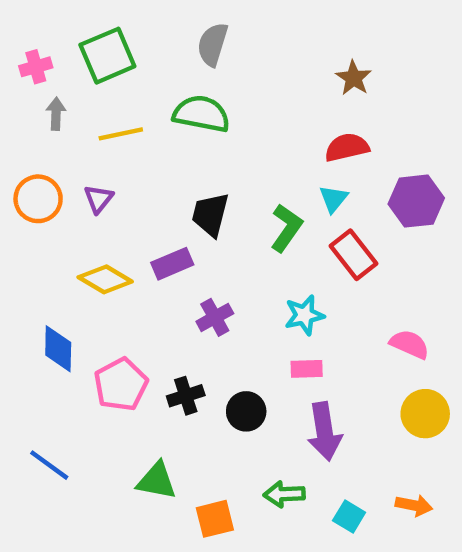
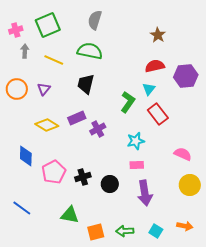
yellow line: (121, 134) -> (54, 60), turned 36
purple hexagon: (416, 201) -> (186, 76), moved
black trapezoid: (210, 214) -> (86, 84), moved
purple cross: (215, 317) -> (98, 129), moved
green arrow: (284, 494) -> (125, 231), moved

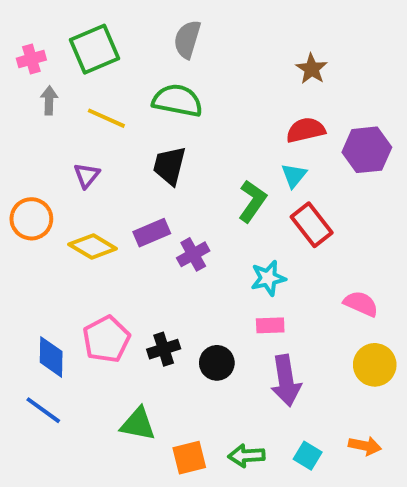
orange circle: (17, 89) -> (31, 219), moved
blue diamond: (26, 156) -> (51, 357), moved

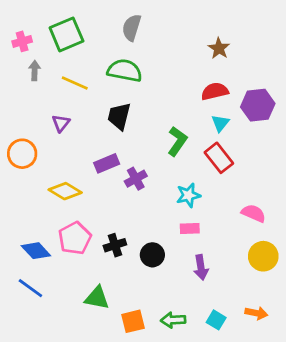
cyan triangle: (294, 175) -> (220, 123), moved
yellow diamond: (93, 246) -> (65, 191), moved
blue diamond: (51, 357) -> (36, 251), turned -44
purple arrow: (286, 381) -> (201, 267), size x0.7

